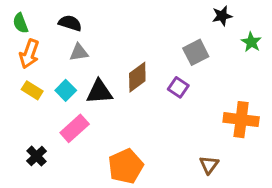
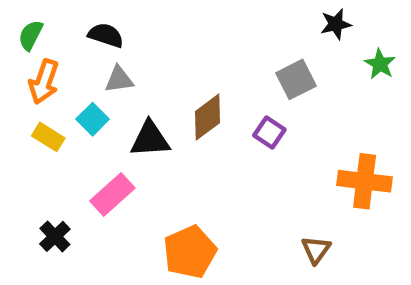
green semicircle: (20, 23) -> (31, 35), turned 48
cyan square: (66, 90) -> (93, 119), moved

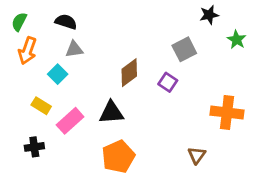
yellow rectangle: (48, 137) -> (41, 106), moved
black triangle: (150, 139) -> (111, 113), moved
black cross: (55, 236) -> (34, 147), turned 36

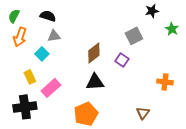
yellow rectangle: (41, 106) -> (30, 77), turned 32
black triangle: (111, 113) -> (95, 82), moved
orange cross: (227, 113) -> (165, 82), size x0.7
black cross: (34, 147) -> (25, 107), size x1.6

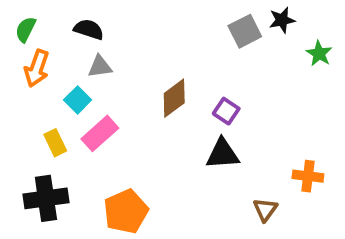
gray square: (134, 36) -> (245, 31), moved
black triangle: (95, 82) -> (222, 154), moved
orange cross: (165, 82) -> (308, 176), moved
pink rectangle: (51, 88) -> (100, 133), moved
orange pentagon: (86, 114) -> (126, 211), moved

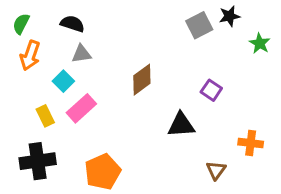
purple square: (226, 111) -> (211, 90), moved

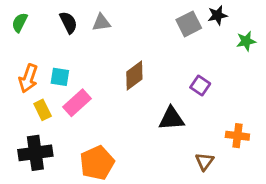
black semicircle: (72, 24) -> (68, 22), turned 45
green star: (260, 43) -> (246, 41), turned 30
gray triangle: (81, 54) -> (101, 22), moved
orange arrow: (30, 55) -> (28, 78), moved
cyan square: (63, 81) -> (60, 77), turned -36

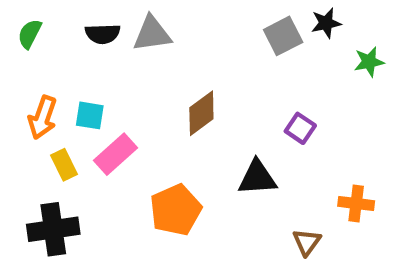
black semicircle: (68, 22) -> (103, 34), turned 115
gray triangle: (101, 22) -> (152, 34), size x1.4
orange pentagon: (97, 163) -> (176, 210), moved

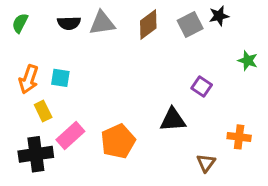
green star: (369, 62) -> (248, 61), moved, turned 30
brown diamond: (201, 113) -> (148, 24), moved
pink rectangle: (116, 154) -> (70, 135), moved

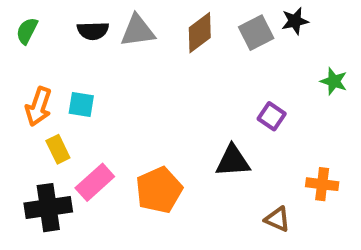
brown triangle: (206, 163) -> (277, 219), turned -42

